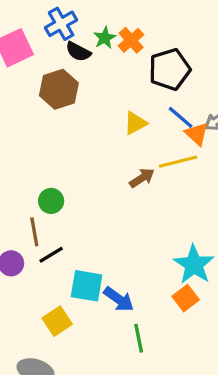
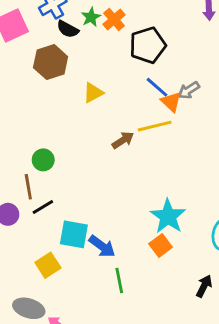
yellow triangle: (135, 123) -> (93, 93), moved

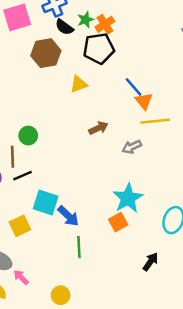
black pentagon: (148, 45) -> (99, 48), moved
gray arrow: (189, 90) -> (132, 147), moved
yellow line: (155, 126) -> (155, 121), moved

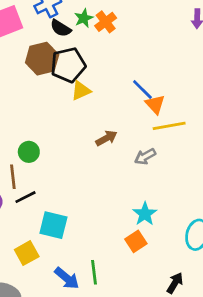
black pentagon: (99, 48) -> (68, 65), moved
cyan star: (128, 198) -> (145, 214), size x0.7
blue arrow: (68, 216) -> (67, 278), moved

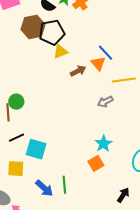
orange triangle: (155, 104) -> (98, 63), moved
brown arrow: (106, 138) -> (78, 71), moved
green circle: (29, 152) -> (16, 102), moved
black line: (26, 197) -> (16, 138), moved
yellow square: (27, 253) -> (16, 169), turned 30

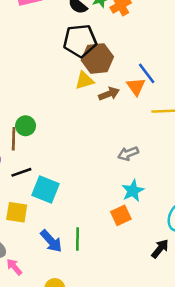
brown hexagon: (33, 27) -> (97, 58), moved
yellow triangle: (60, 52) -> (84, 80), moved
gray arrow: (105, 102) -> (128, 154), moved
black arrow: (123, 195) -> (160, 249), moved

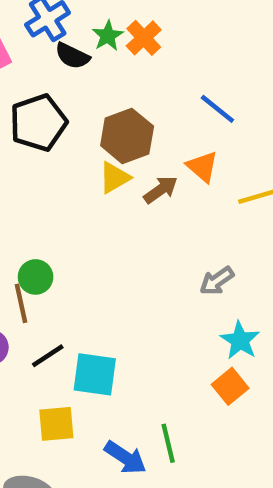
black pentagon: (80, 41) -> (38, 123), moved
blue line: (147, 73) -> (217, 109), moved

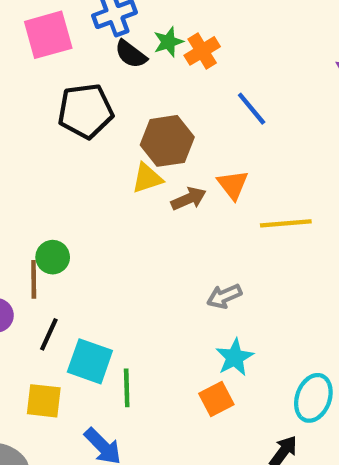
blue line: (217, 109) -> (252, 109), moved
black line: (48, 356) -> (49, 334), turned -44
green line: (168, 443) -> (127, 388), moved

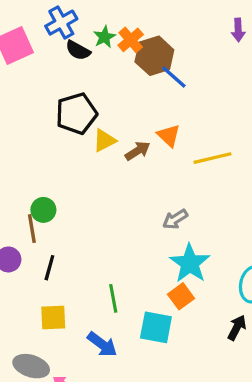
black pentagon: (85, 111) -> (76, 114), moved
brown hexagon: (167, 141) -> (154, 56), moved
cyan star: (235, 357) -> (190, 263), size x1.4
cyan square: (90, 361) -> (156, 327), moved

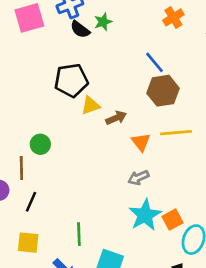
orange cross: (131, 40) -> (173, 17), moved
brown hexagon: (154, 56) -> (163, 91), moved
orange triangle: (169, 136) -> (141, 142), moved
green circle: (43, 210) -> (40, 144), moved
orange square: (181, 296) -> (172, 220), moved

